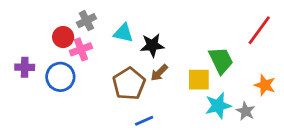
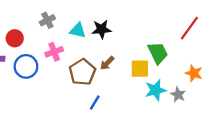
red circle: (63, 37) -> (15, 38), moved
black star: (152, 45) -> (101, 29), moved
pink cross: (81, 49) -> (54, 52), moved
blue line: (144, 121) -> (95, 103), turned -35

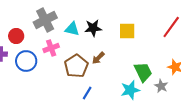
gray cross: (47, 20) -> (45, 20), size x1.6
green trapezoid: (158, 53) -> (143, 72), moved
yellow square: (140, 69) -> (127, 31), moved
cyan star: (156, 90) -> (130, 90), moved

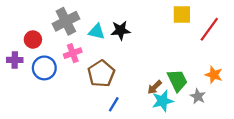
yellow square: (127, 31) -> (182, 14), moved
brown arrow: (98, 58) -> (155, 87), moved

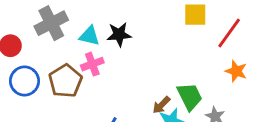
pink cross: (73, 53) -> (92, 64), moved
brown pentagon: (101, 74) -> (65, 81), moved
orange star: (214, 75) -> (236, 71), moved

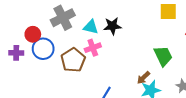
blue circle: (25, 81) -> (43, 49), moved
green trapezoid: (190, 97) -> (163, 56), moved

